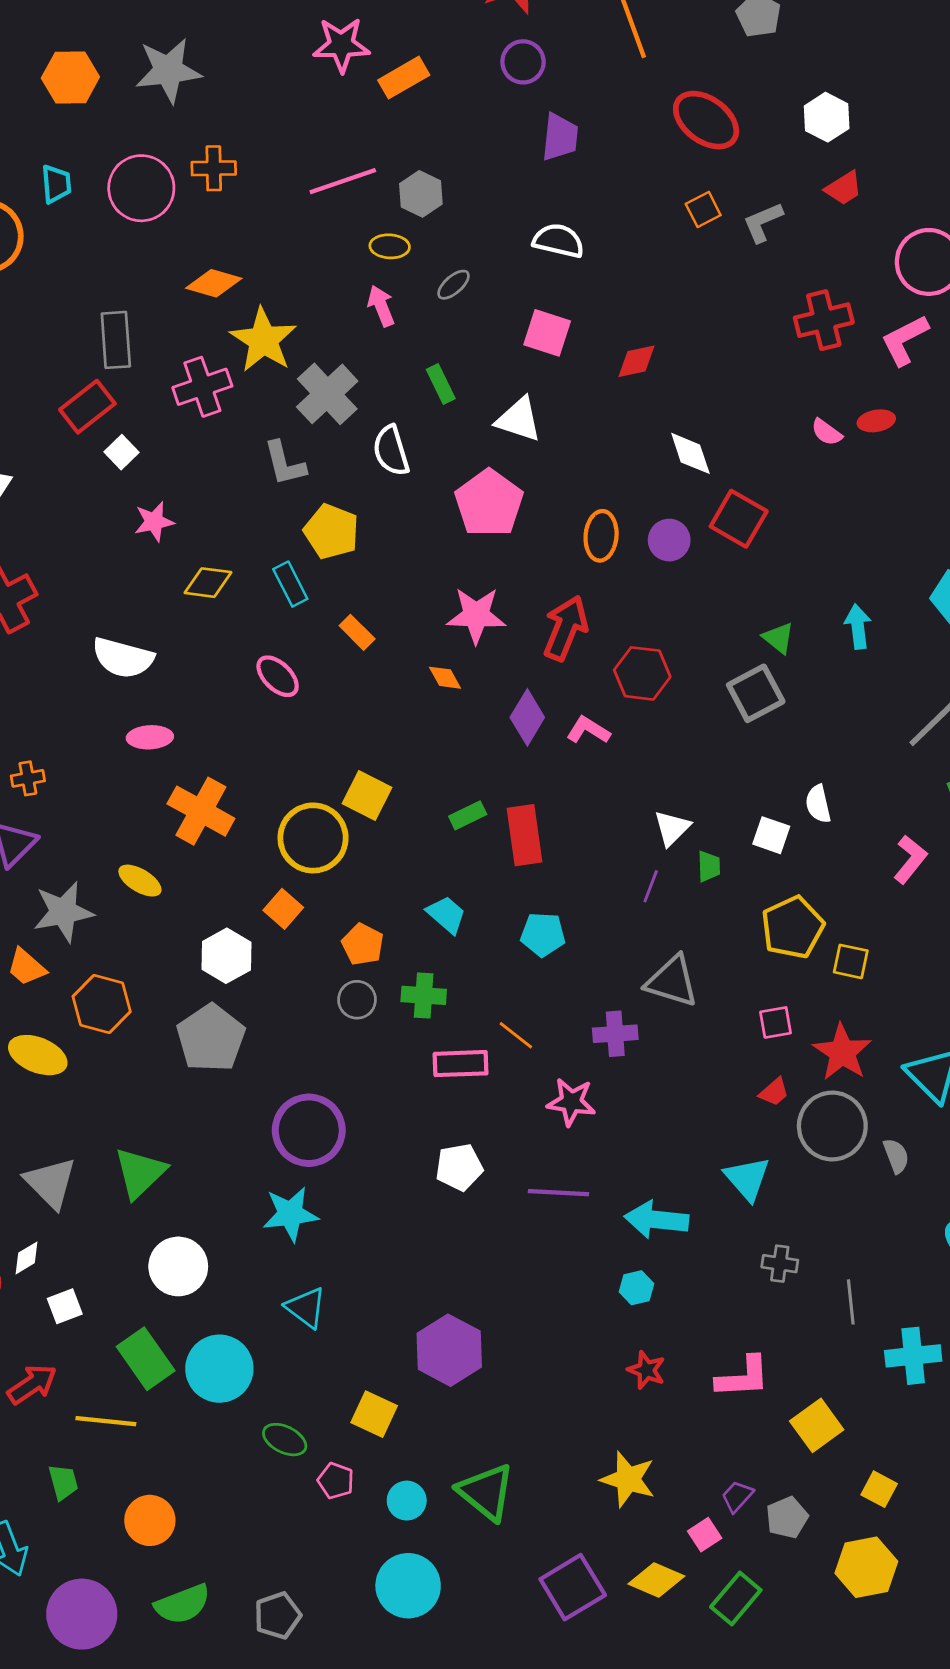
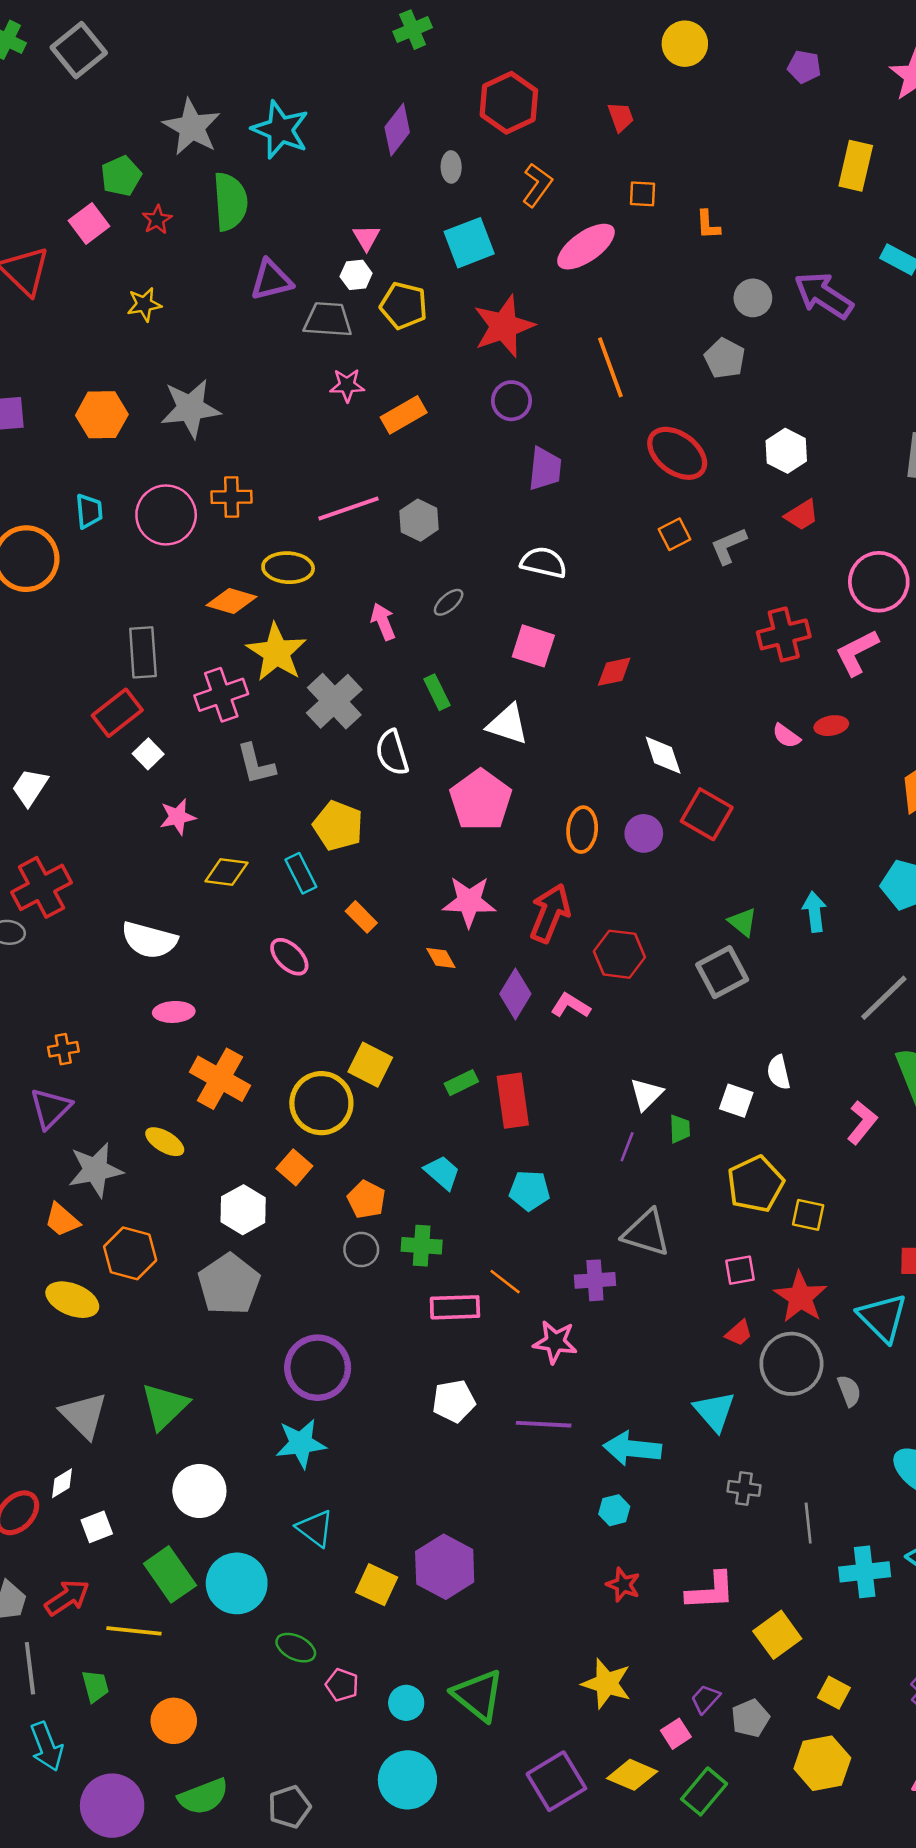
pink star: (341, 45) -> (347, 385), size x0.7
yellow ellipse: (390, 246) -> (288, 568), moved, size x1.4
gray L-shape: (285, 463) -> (256, 764), moved
yellow square: (374, 1414) -> (377, 1585), moved

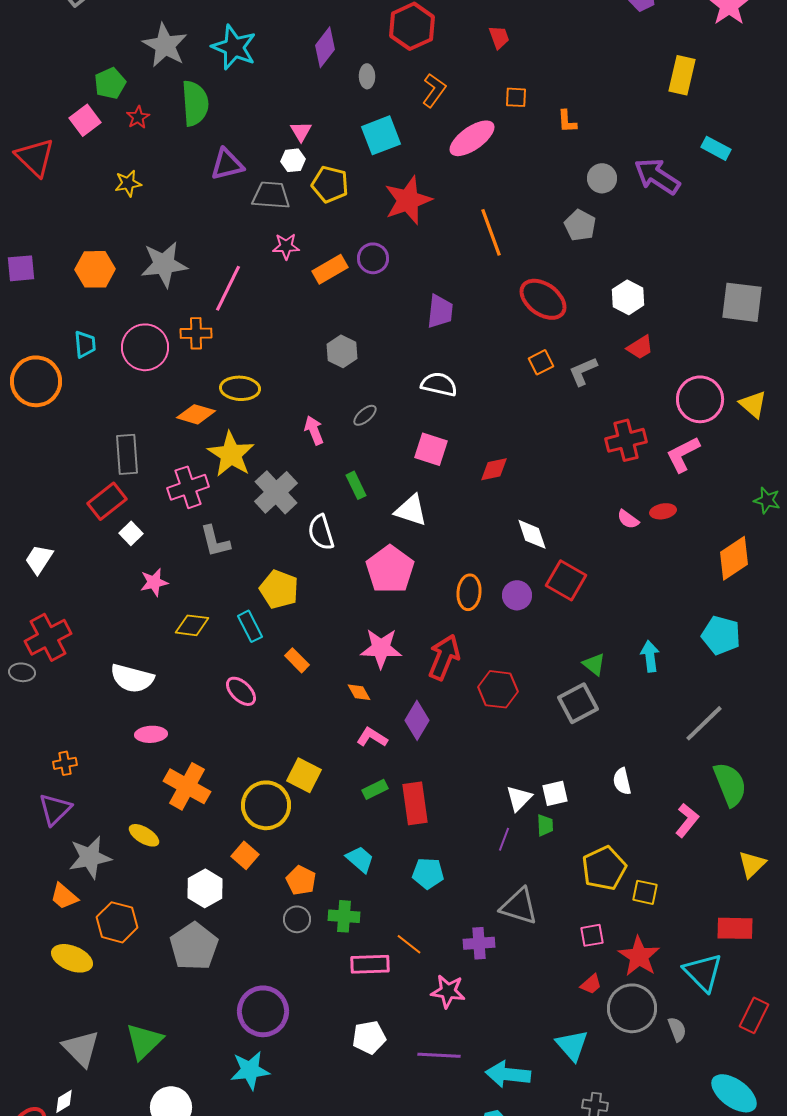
purple circle: (511, 401) -> (373, 258), moved
pink line: (348, 509) -> (228, 288), moved, turned -45
pink L-shape: (571, 1006) -> (372, 737), moved
white square: (736, 1101) -> (555, 793), moved, turned -32

